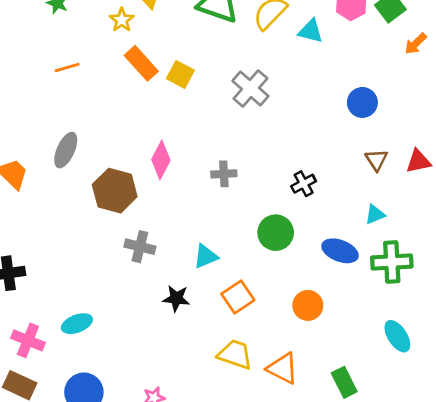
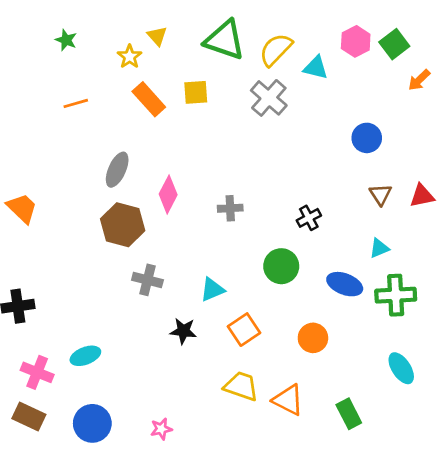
yellow square: (180, 74) -> (196, 92), moved, turned -32
gray cross: (250, 88) -> (269, 98), moved
gray ellipse: (66, 150) -> (117, 170), moved

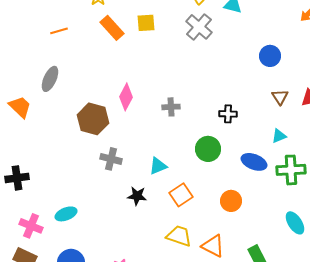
gray ellipse: (117, 170) -> (50, 79), moved
black cross: (309, 218) -> (228, 114), turned 30

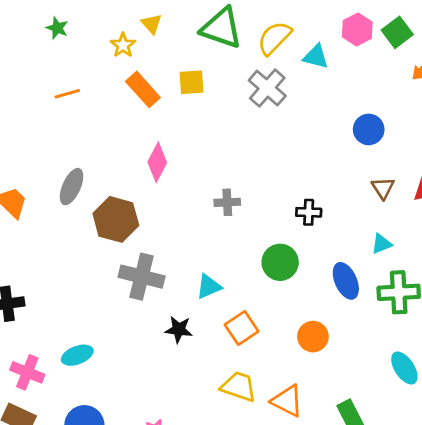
gray ellipse: (50, 79) -> (72, 187), moved
pink diamond: (126, 97) -> (157, 162), moved
gray cross: (111, 159) -> (142, 277), size x1.4
blue ellipse: (254, 162) -> (346, 281), turned 45

